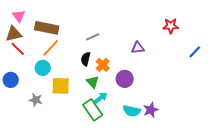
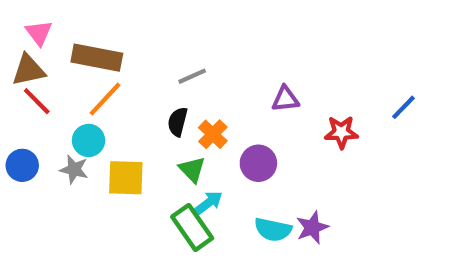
red star: (171, 26) -> (341, 132), moved
gray star: (36, 100) -> (74, 169), moved

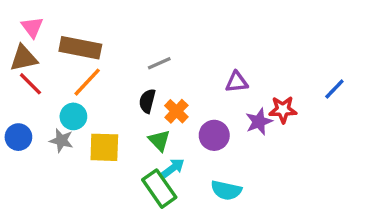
purple star: (312, 227) -> (259, 122), moved

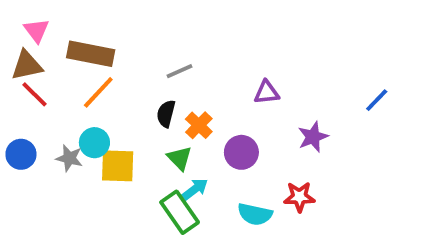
red star: (283, 110) -> (299, 197), moved
cyan circle: (73, 116) -> (94, 143), moved
purple star: (259, 122) -> (313, 137), moved

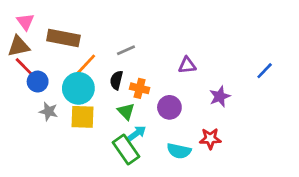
orange line: (98, 92) -> (85, 65), moved
orange cross: (199, 125) -> (140, 88), turned -30
cyan circle: (94, 143) -> (78, 88), moved, size x1.5
blue circle: (21, 154) -> (38, 82), moved

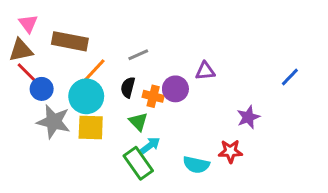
purple star: (220, 96) -> (248, 117), moved
purple circle: (169, 107) -> (175, 89), moved
gray star: (48, 111) -> (54, 122), size x1.6

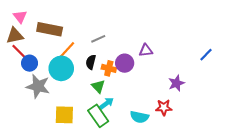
yellow square: (91, 128) -> (64, 115), moved

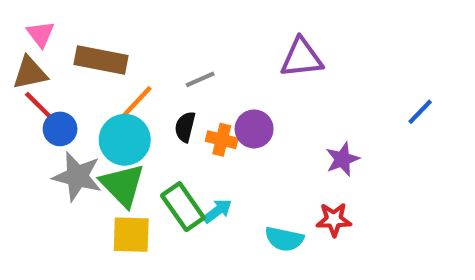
purple triangle: (146, 50) -> (301, 58), moved, size x1.5
purple star: (176, 83) -> (342, 159), moved
green triangle: (98, 86) -> (123, 185), moved, size x1.6
green rectangle: (98, 116) -> (183, 207), moved

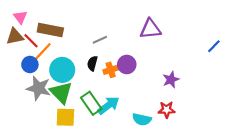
orange line: (135, 103) -> (43, 52), moved
red line: (38, 105) -> (31, 41), moved
blue line: (420, 112) -> (214, 46), moved
orange cross: (222, 140) -> (111, 70), turned -32
cyan arrow: (217, 211) -> (108, 105), size x1.5

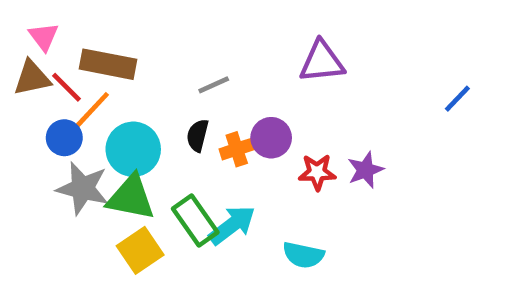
green triangle: (61, 92) -> (131, 197), turned -35
red star: (167, 110) -> (317, 172), moved
yellow square: (65, 117) -> (140, 250), turned -36

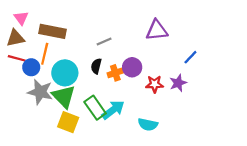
red line: (67, 87) -> (17, 58), moved, turned -30
blue line: (457, 99) -> (190, 57), moved
orange line: (92, 110) -> (45, 54), turned -30
green triangle: (131, 197) -> (64, 96), turned 35
yellow square: (140, 250) -> (68, 122), turned -35

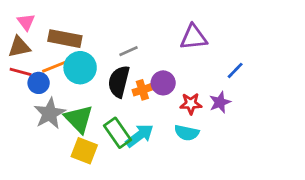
orange line: (45, 54) -> (55, 66), turned 55
black semicircle: (96, 66) -> (119, 82), size x1.6
cyan circle: (65, 73) -> (80, 68), moved
gray star: (40, 92) -> (50, 113), turned 30
cyan semicircle: (148, 124) -> (187, 133), moved

